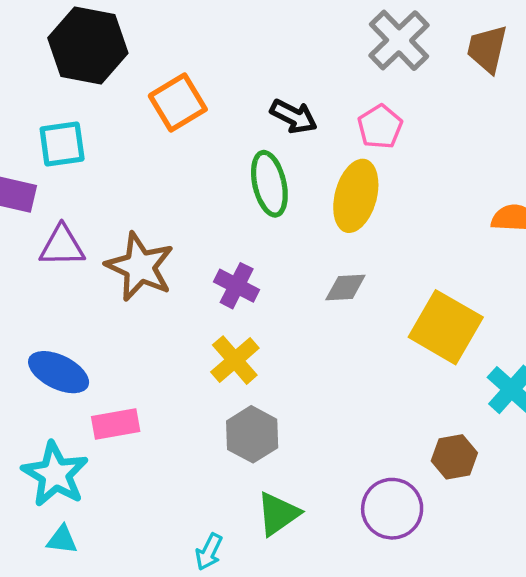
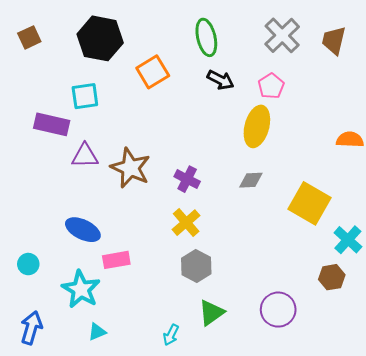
green ellipse: (269, 184) -> (206, 37), moved
brown hexagon: (454, 457) -> (332, 277), moved
cyan triangle: (62, 540) -> (97, 332), moved, turned -30

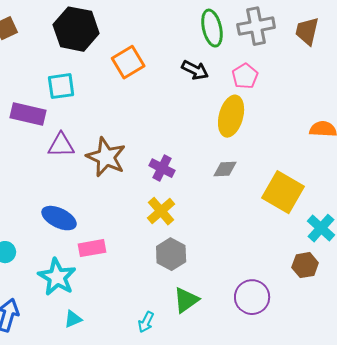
gray cross: (282, 35) -> (256, 26), turned 33
green ellipse: (206, 37) -> (212, 28), moved

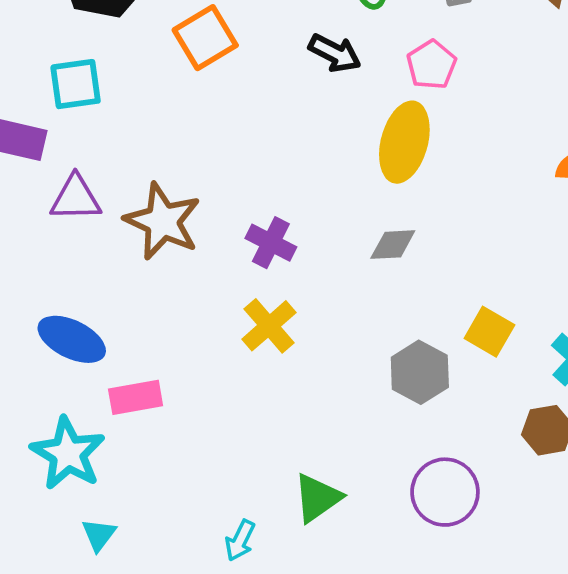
yellow square: (283, 192) -> (489, 332), moved, size x0.6
gray hexagon: (171, 254) -> (420, 372), moved
cyan triangle: (73, 319) -> (99, 535), turned -30

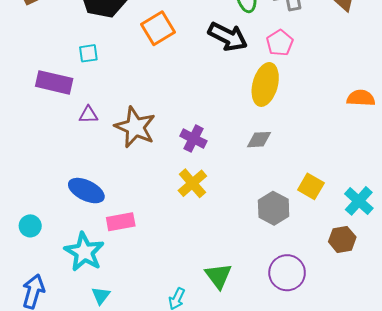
black arrow: (335, 53) -> (228, 37), size x1.4
cyan square: (76, 84) -> (88, 53), size x0.7
purple triangle: (76, 198) -> (88, 115), size x0.7
green triangle: (317, 498) -> (218, 276), turned -32

